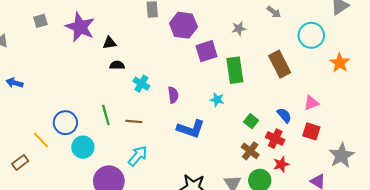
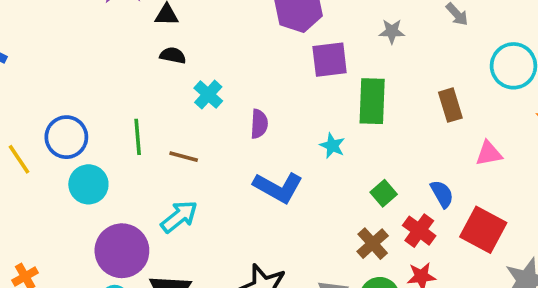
brown rectangle: (280, 64) -> (450, 105), size x0.7
pink triangle: (311, 103) -> (489, 154), moved
red square: (311, 131) -> (483, 230), size x1.4

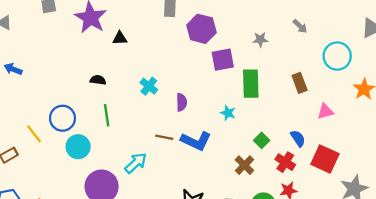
black semicircle: (173, 55) -> (98, 80), moved
brown line: (184, 157) -> (164, 137), moved
brown cross: (373, 244) -> (244, 165), moved

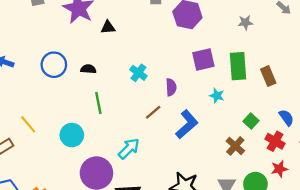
purple square: (223, 60) -> (203, 59), moved
brown rectangle: (300, 83) -> (268, 76), moved
blue circle: (62, 118) -> (54, 65), moved
brown line: (164, 137) -> (153, 112), moved, turned -49
blue L-shape: (196, 141) -> (187, 124), turned -64

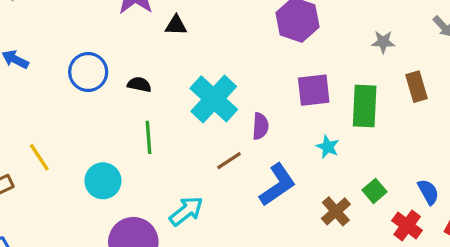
cyan cross: (138, 73) -> (214, 99), size x1.8
brown rectangle: (268, 76) -> (417, 87), moved
brown cross: (235, 146) -> (336, 211), moved

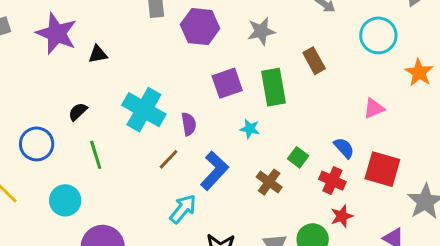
gray star: (383, 42) -> (261, 31), moved, size x1.4
blue circle: (88, 72) -> (37, 144), moved
black semicircle: (139, 85) -> (78, 112), turned -42
cyan arrow: (186, 211) -> (183, 209), moved

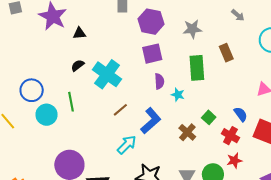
purple square: (227, 83) -> (152, 54), moved
black semicircle: (78, 112) -> (78, 65), moved
purple semicircle: (189, 124) -> (159, 81), moved
cyan circle: (65, 200) -> (47, 115), moved

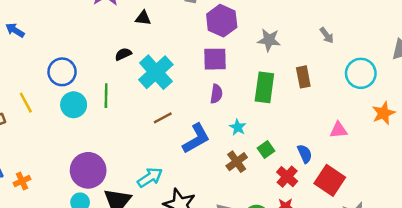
black triangle: (79, 33) -> (143, 18), moved
cyan star: (178, 95) -> (238, 127), moved
cyan arrow: (127, 145) -> (150, 177), moved

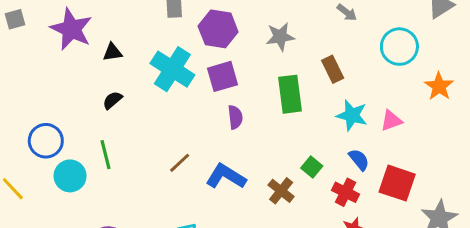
black triangle: (143, 18) -> (112, 52), moved
cyan cross: (156, 72) -> (172, 69), moved
cyan star: (238, 127) -> (352, 115), moved, size x1.5
blue L-shape: (196, 139) -> (226, 176), turned -104

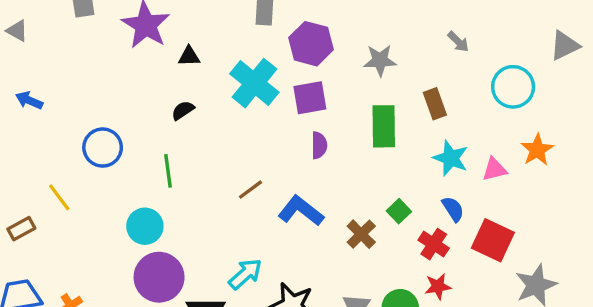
orange star: (439, 86) -> (537, 150), moved
cyan circle: (70, 176) -> (145, 226), moved

